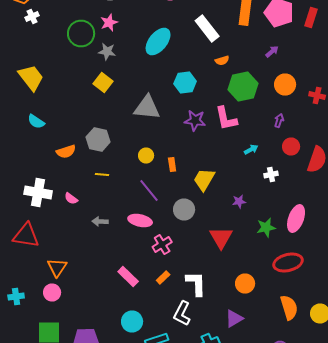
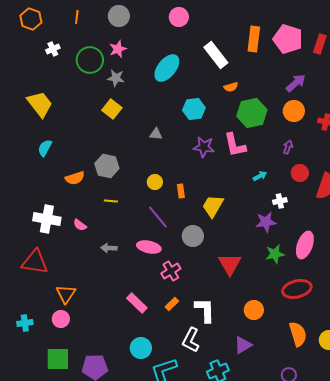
white cross: (32, 16) -> (53, 49), moved
purple arrow: (272, 52) -> (296, 83), moved, size x1.5
gray triangle: (147, 108) -> (156, 134), size x0.5
cyan semicircle: (36, 122) -> (45, 148), turned 84
purple star: (239, 202) -> (266, 222), moved, size x1.5

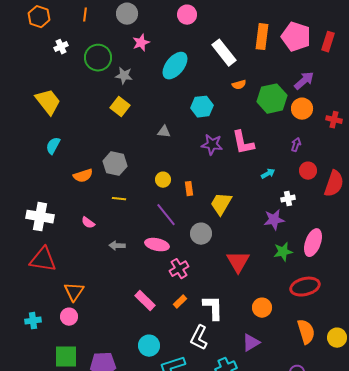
pink star: (118, 49) -> (141, 43), moved
green hexagon: (252, 113) -> (272, 99), moved
white cross: (47, 219) -> (40, 217), moved

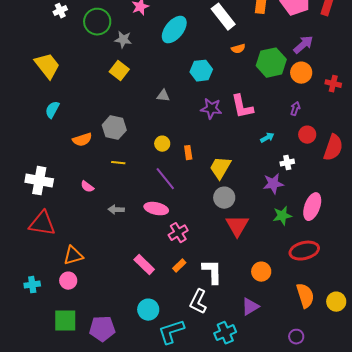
gray circle: (201, 234) -> (224, 198), moved
orange triangle: (74, 292) -> (73, 256), turned 40

